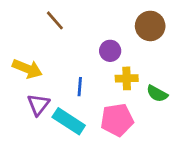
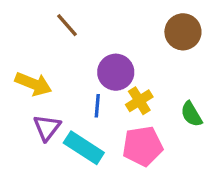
purple circle: (110, 51) -> (116, 72), moved, size x1.4
yellow cross: (127, 78) -> (139, 101), moved, turned -30
green semicircle: (157, 94) -> (191, 114), turned 30

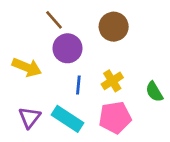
brown circle: (183, 32) -> (114, 27), moved
purple circle: (116, 72) -> (68, 48), moved
purple triangle: (47, 128) -> (30, 117), moved

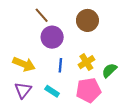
yellow arrow: (27, 67) -> (24, 64), moved
green semicircle: (154, 92) -> (109, 70), moved, turned 77
cyan rectangle: (68, 119) -> (52, 91), size x0.6

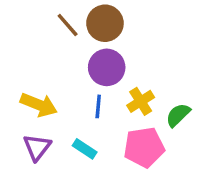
brown circle: (87, 20) -> (105, 23), moved
purple circle: (52, 37) -> (107, 67), moved

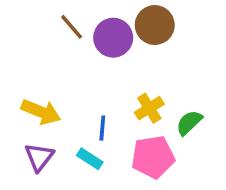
brown circle: (105, 23) -> (155, 25), moved
purple circle: (107, 67) -> (113, 38), moved
blue line: (98, 106) -> (102, 128), moved

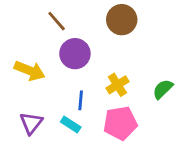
purple circle: (113, 38) -> (75, 54), moved
yellow arrow: (41, 112) -> (30, 71), moved
green semicircle: (189, 123) -> (163, 89), moved

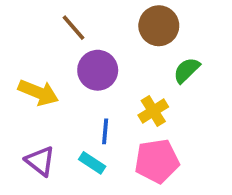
green semicircle: (163, 89) -> (187, 70), moved
purple triangle: (31, 123) -> (40, 161), turned -30

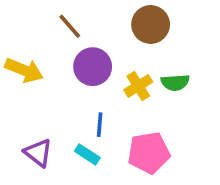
green semicircle: (187, 70) -> (175, 82), moved, turned -140
yellow arrow: (38, 92) -> (24, 70), moved
yellow cross: (153, 111) -> (138, 86), moved

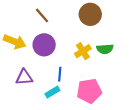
purple circle: (93, 67) -> (44, 45), moved
purple triangle: (38, 153) -> (24, 77), moved, turned -42
cyan rectangle: (87, 154) -> (52, 92), turned -64

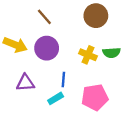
yellow cross: (83, 51) -> (88, 55), turned -35

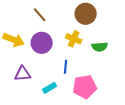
yellow cross: (88, 55) -> (74, 39), moved
blue line: (63, 79) -> (66, 67), moved

